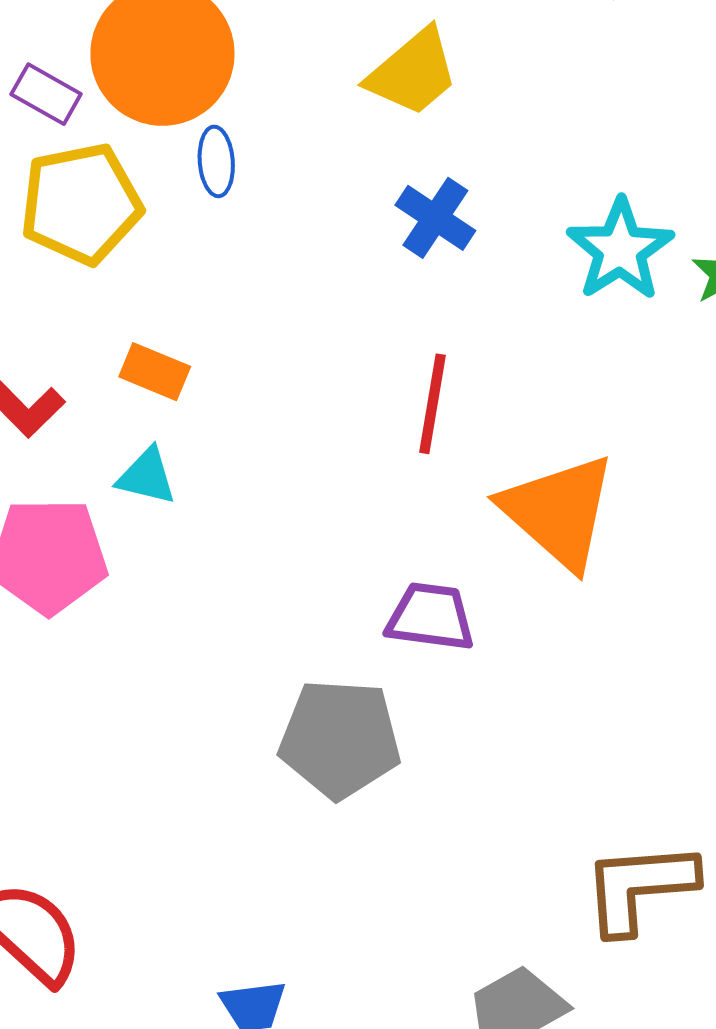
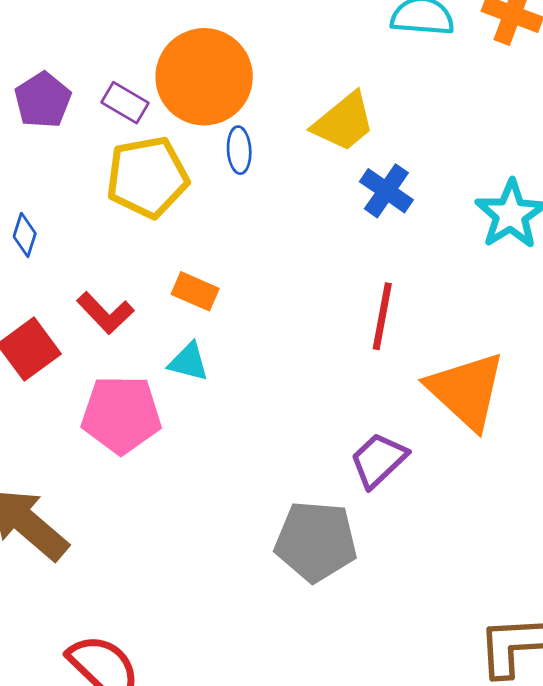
yellow trapezoid: (413, 72) -> (344, 122), moved
purple trapezoid: (431, 617) -> (379, 460), turned -52

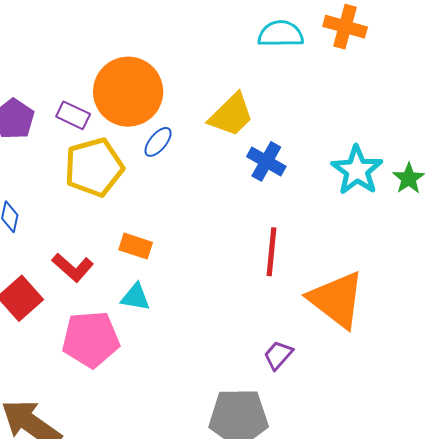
blue ellipse: (239, 150) -> (158, 142), turned 48
purple trapezoid: (379, 460) -> (278, 355), size x0.7

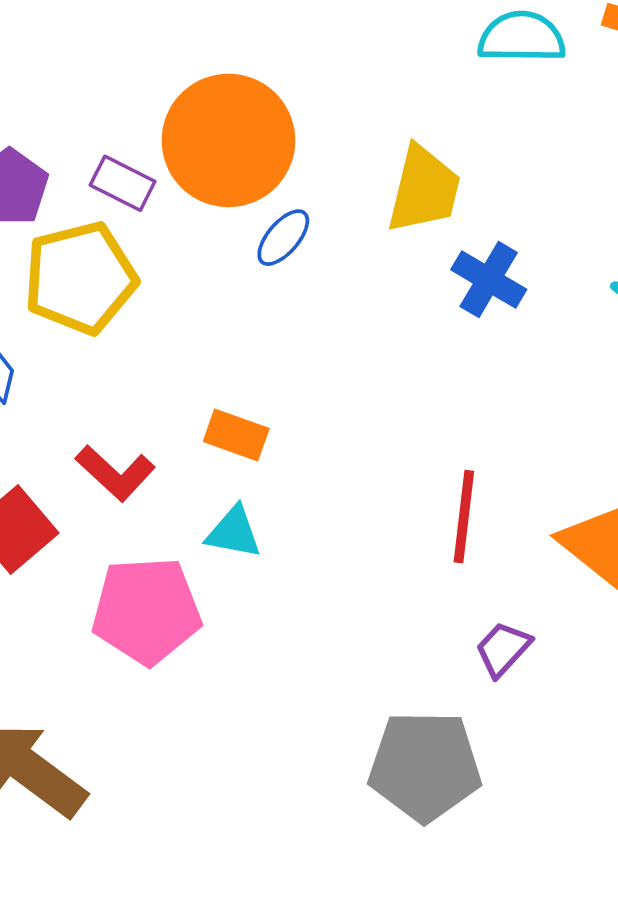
yellow trapezoid: (231, 115) -> (424, 189), turned -33
yellow pentagon: (94, 167) -> (80, 278), moved
red line: (272, 252) -> (464, 517), moved

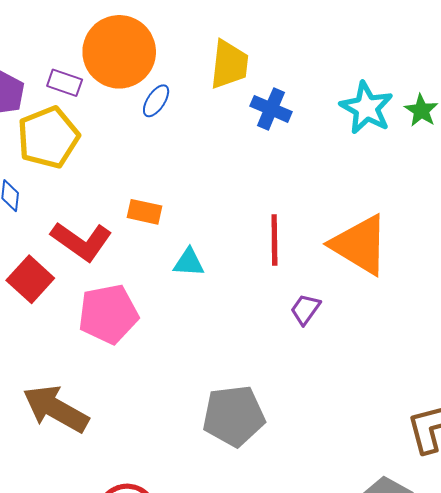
red L-shape: (115, 473) -> (81, 241), size x1.4
cyan triangle: (234, 532) -> (189, 262), moved
gray pentagon: (425, 766) -> (234, 416), moved

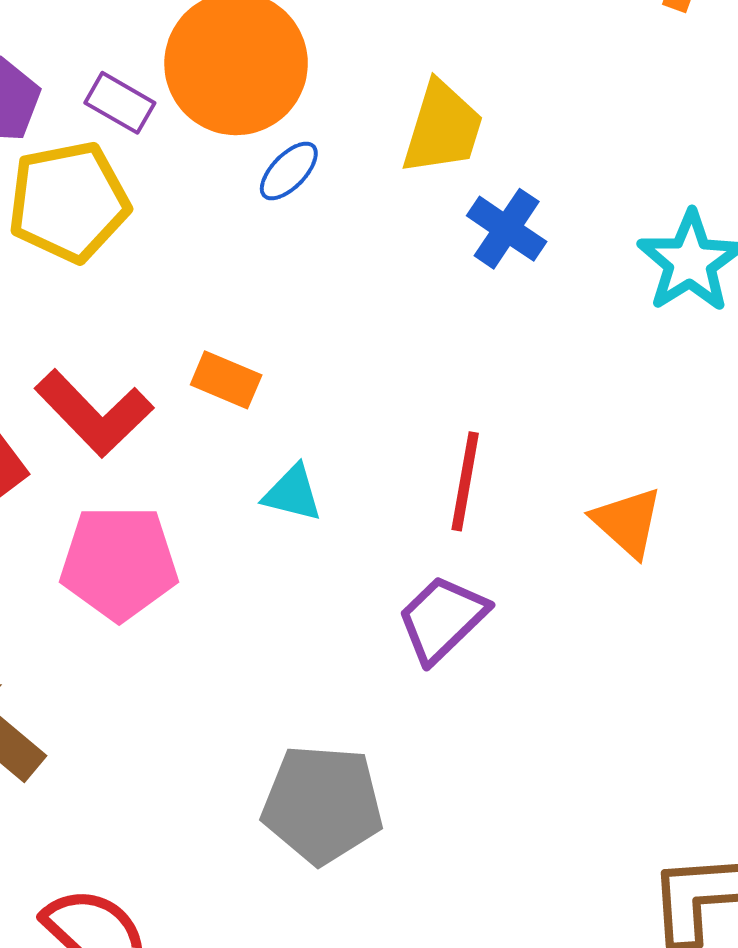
orange triangle: (360, 245) -> (627, 522), size x0.6
purple trapezoid: (305, 309) -> (442, 619), moved, size x1.5

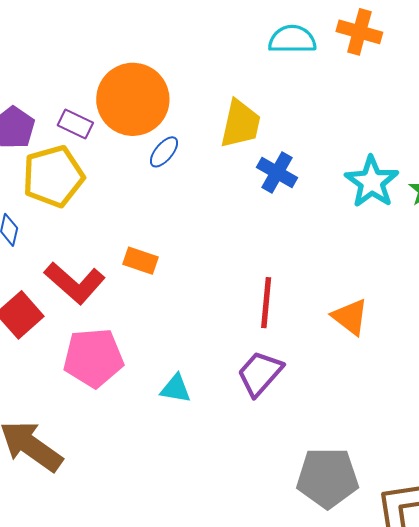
cyan triangle: (293, 493) -> (176, 389), moved
gray pentagon: (322, 804) -> (327, 478), moved

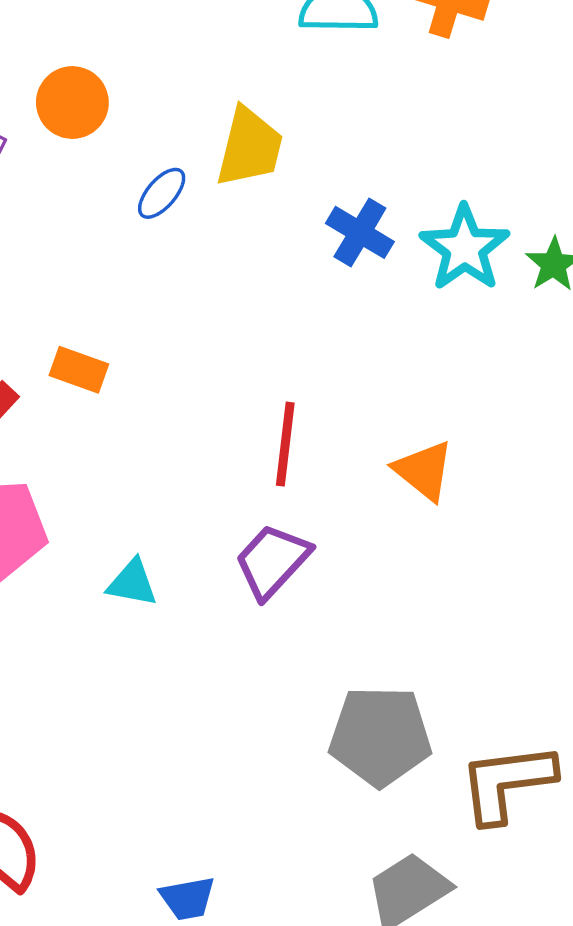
orange circle: (133, 99) -> (72, 103), size x0.6
blue ellipse: (164, 152) -> (162, 193), moved
blue cross: (277, 173) -> (360, 232), moved

